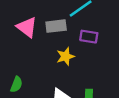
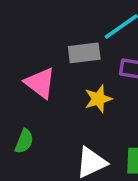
pink triangle: (27, 27) -> (40, 83), moved

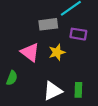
pink triangle: (40, 83) -> (30, 52), moved

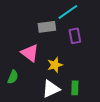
purple rectangle: (78, 34) -> (75, 36), turned 70
yellow star: (57, 52) -> (55, 65), moved

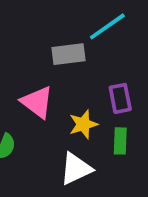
purple rectangle: (75, 36) -> (120, 98), moved
green rectangle: (75, 88) -> (120, 141), moved

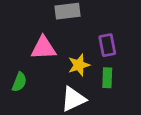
pink triangle: (37, 102) -> (43, 48), turned -40

